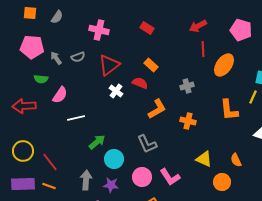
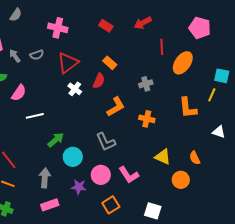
red arrow: (198, 26) -> (143, 23), moved
red semicircle: (140, 83) -> (99, 81), turned 91
purple star: (111, 185) -> (79, 187), moved

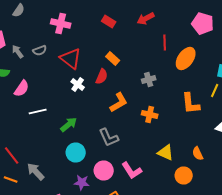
red triangle: (68, 63) -> (71, 58), turned -45
green arrow: (56, 140) -> (69, 124), moved
gray arrow: (45, 178) -> (36, 172), moved, turned -48

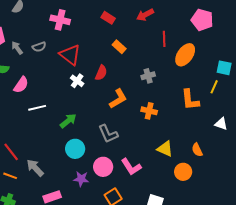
orange rectangle: (113, 58) -> (119, 47), moved

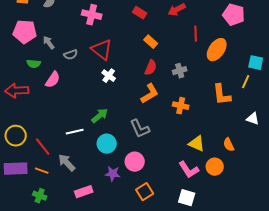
gray semicircle: (39, 47) -> (71, 55), moved
red semicircle: (101, 73) -> (151, 68), moved
white line: (37, 108) -> (75, 132), moved
pink L-shape: (131, 167) -> (189, 170), moved

